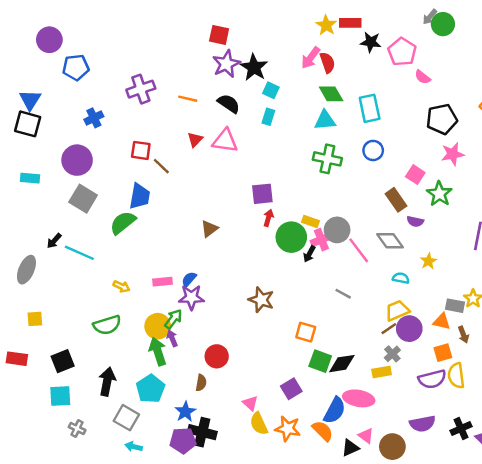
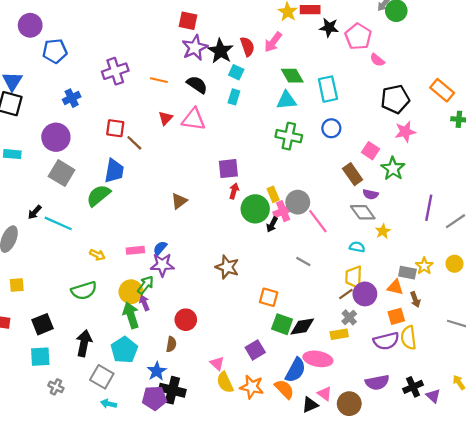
red semicircle: (327, 63) -> (247, 47), moved
yellow rectangle: (311, 221) -> (273, 194), turned 48
gray diamond: (390, 241) -> (363, 212), moved
yellow trapezoid: (397, 311) -> (354, 277), turned -65

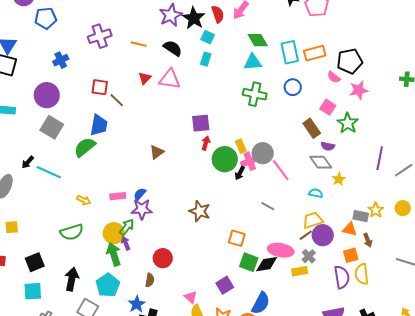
pink semicircle: (377, 60) -> (334, 77), moved
orange rectangle: (442, 90) -> (315, 53), moved, turned -55
yellow trapezoid: (354, 277) -> (313, 220), turned 70
purple semicircle: (386, 341) -> (342, 277), turned -85
pink ellipse: (318, 359) -> (281, 250), moved

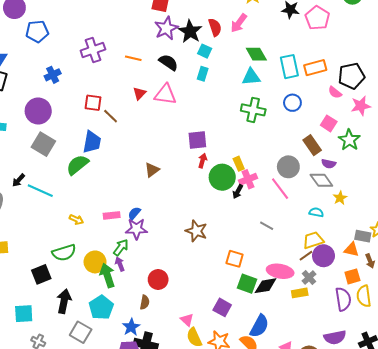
gray circle: (263, 153) -> (288, 167), moved
yellow circle: (114, 233) -> (95, 262), moved
black square: (35, 262) -> (41, 274), moved
purple square: (225, 285) -> (222, 307), turned -30

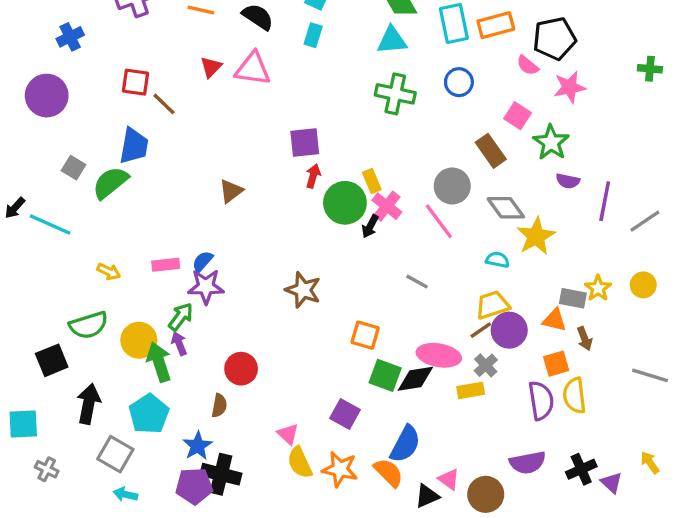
gray square: (43, 144) -> (73, 168), moved, size x0.6
purple semicircle: (329, 164) -> (568, 181), moved
pink cross: (248, 179) -> (387, 206), turned -30
yellow star: (340, 198) -> (536, 236), size x1.6

